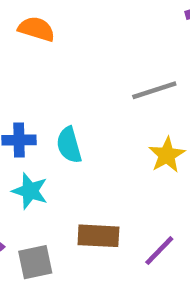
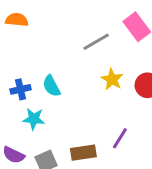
brown rectangle: (98, 236) -> (83, 153), moved

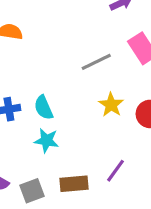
cyan star: (34, 119) -> (46, 141), moved

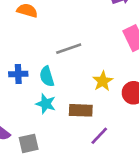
gray line: (96, 62) -> (69, 49), moved
brown rectangle: (74, 184) -> (81, 110), moved

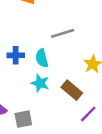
brown rectangle: (81, 110) -> (72, 90), turned 36

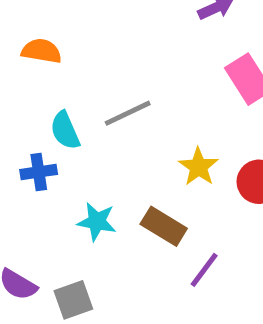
cyan semicircle: (42, 58) -> (65, 130), moved

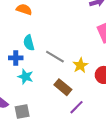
gray line: (128, 113) -> (55, 57), moved, turned 48
cyan star: (97, 222) -> (25, 77), moved

